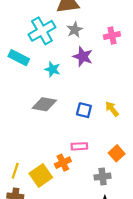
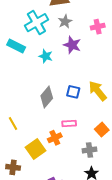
gray diamond: (44, 104) -> (47, 97), moved, turned -60
yellow arrow: (112, 109) -> (98, 91), size x1.5
yellow line: (15, 171) -> (13, 123), moved, turned -48

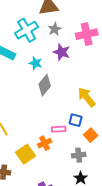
pink cross: (98, 27) -> (87, 34), size x1.5
blue square: (73, 92) -> (76, 120), moved
gray diamond: (47, 97) -> (45, 85), moved

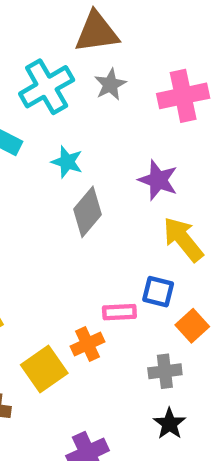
purple star: (62, 52) -> (158, 180), moved

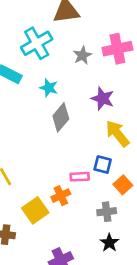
gray star: (110, 84) -> (82, 55), moved

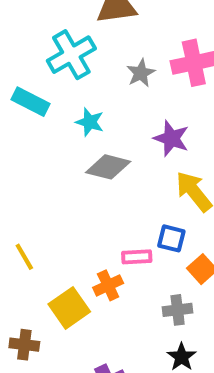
gray diamond: (61, 117) -> (108, 167), turned 64

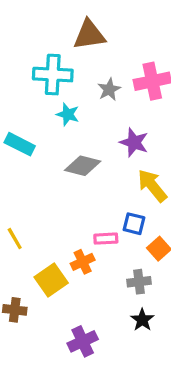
cyan cross: (71, 55) -> (53, 75), turned 33
cyan rectangle: (30, 102) -> (20, 144), moved
cyan star: (90, 122) -> (68, 114), moved

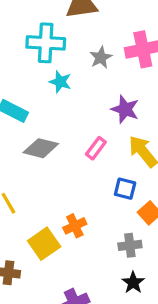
gray diamond: (83, 166) -> (41, 148), moved
pink rectangle: (106, 239) -> (96, 148), moved, turned -50

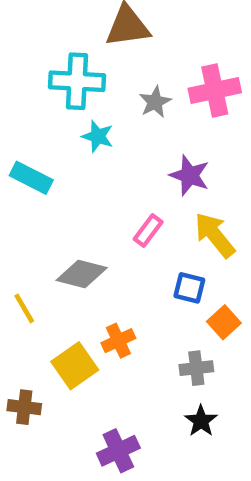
gray diamond: (41, 148) -> (82, 274), moved

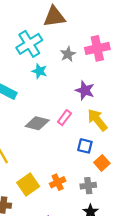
cyan cross: (77, 81) -> (29, 44), turned -35
gray diamond: (82, 274) -> (37, 123), moved
orange cross: (118, 341) -> (58, 182), moved

